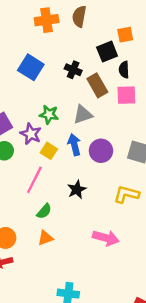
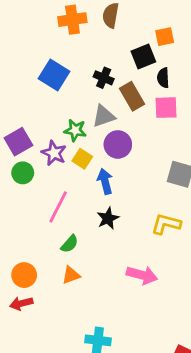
gray triangle: (83, 114) -> (104, 116), moved
blue arrow: (74, 145) -> (105, 181), moved
yellow square: (49, 151) -> (82, 159), moved
purple circle: (101, 151) -> (118, 144), moved

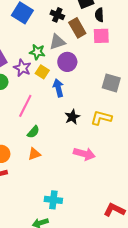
black star: (108, 218) -> (72, 117), moved

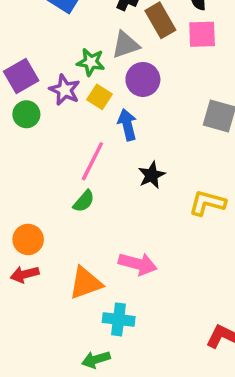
pink line: (25, 106) -> (92, 161), moved
yellow L-shape: (101, 118) -> (207, 203), moved
orange triangle: (34, 154) -> (86, 283), moved, size x1.5
pink arrow: (84, 154) -> (138, 264), moved

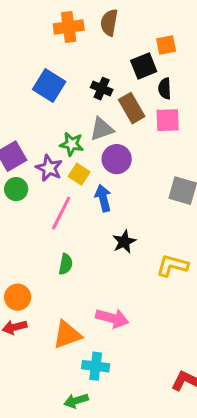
pink line: (92, 161) -> (61, 213), moved
green semicircle: (84, 201) -> (66, 264), turned -30

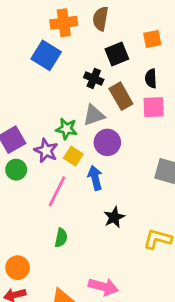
black square: (144, 66) -> (117, 54), moved
blue square: (49, 86) -> (46, 55), moved

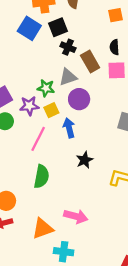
black square: (117, 54) -> (58, 27), moved
purple star: (46, 151) -> (29, 106), turned -30
yellow square: (73, 156) -> (51, 110), turned 32
green semicircle: (61, 238) -> (41, 177), size x1.5

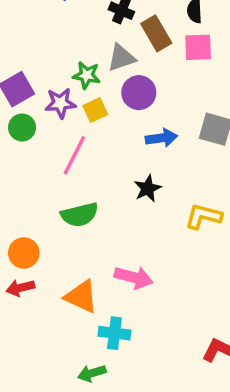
blue arrow: (69, 128) -> (161, 138), moved, turned 96
green semicircle: (41, 177) -> (80, 215), turned 65
orange triangle: (43, 228) -> (81, 297), turned 45

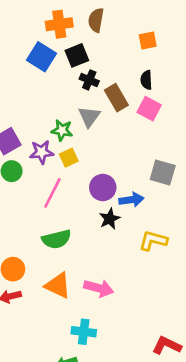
pink square: (198, 47) -> (149, 109), turned 30
gray triangle: (121, 58) -> (89, 117), turned -35
purple circle: (139, 93) -> (103, 187), moved
blue arrow: (161, 138) -> (131, 200), moved
orange triangle: (81, 297) -> (58, 285), moved

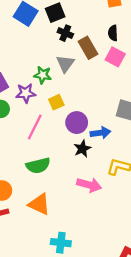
yellow square: (69, 158) -> (56, 102), moved
pink arrow: (99, 288) -> (89, 185), moved

